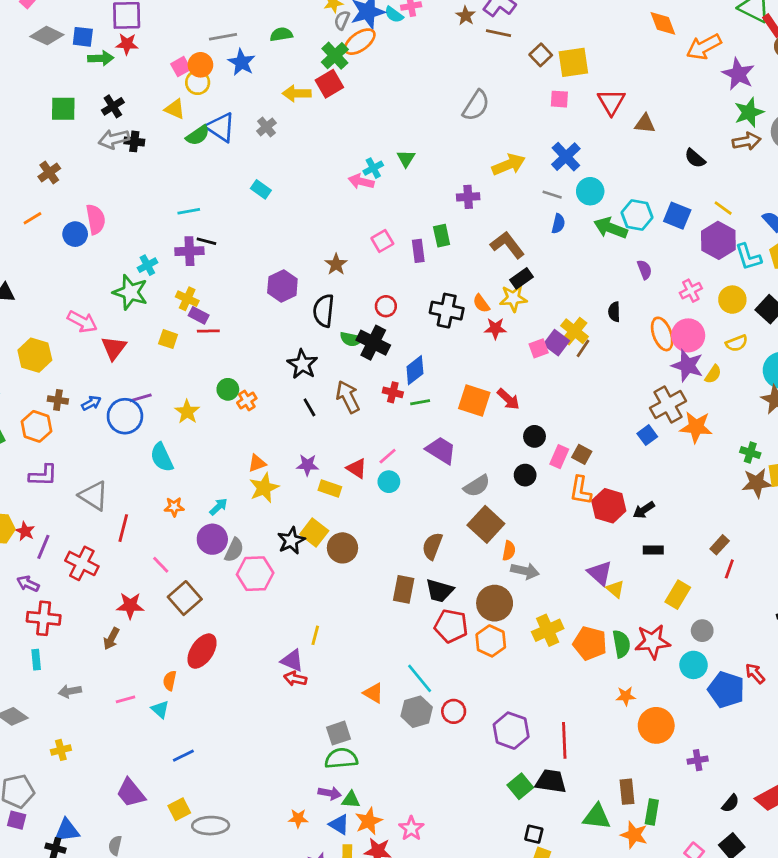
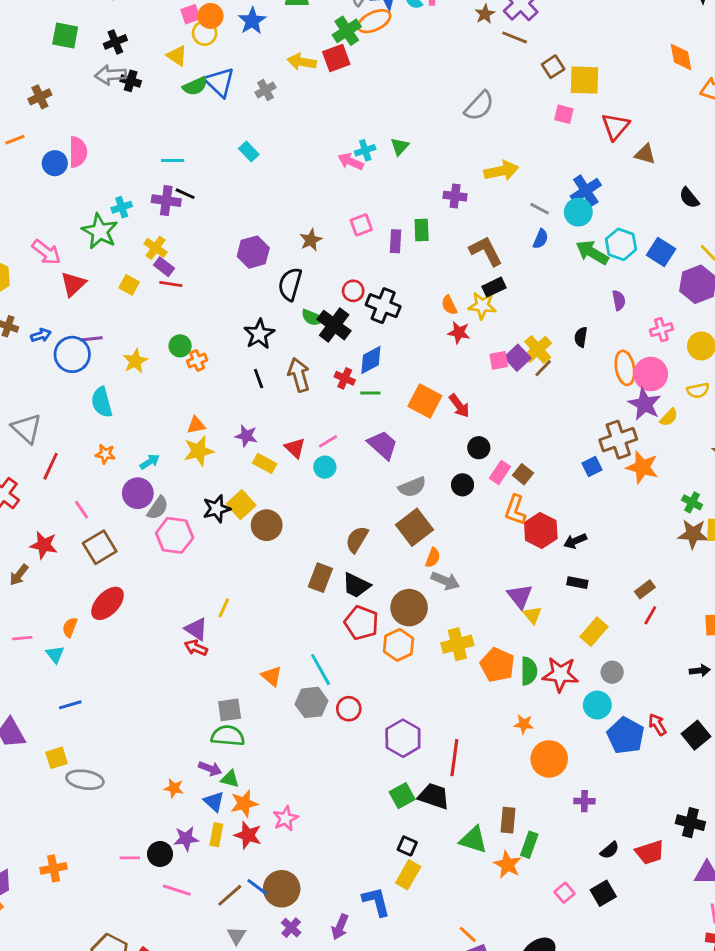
blue cross: (566, 157) -> (586, 191), moved
black cross: (447, 311) -> (383, 306), moved

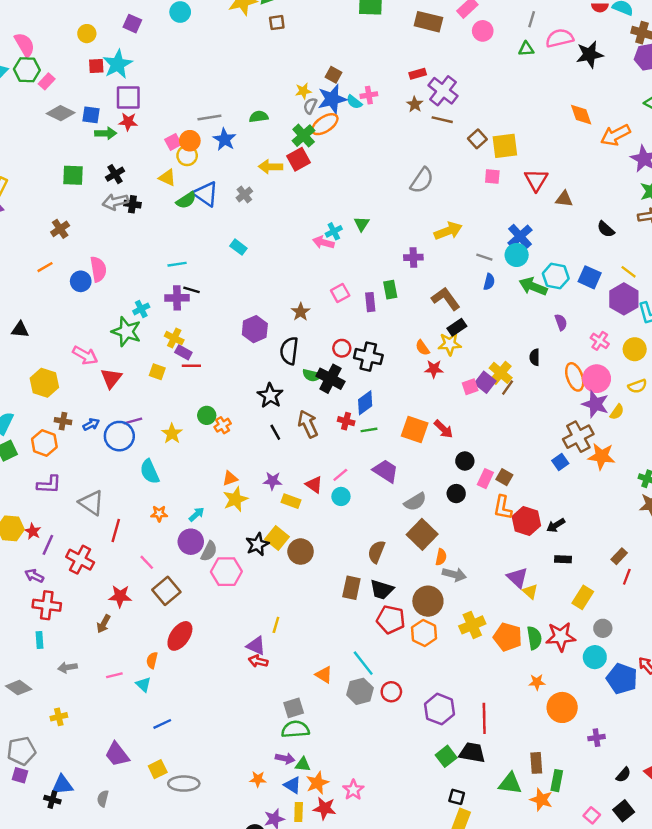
pink cross: (661, 330) -> (600, 341), turned -30

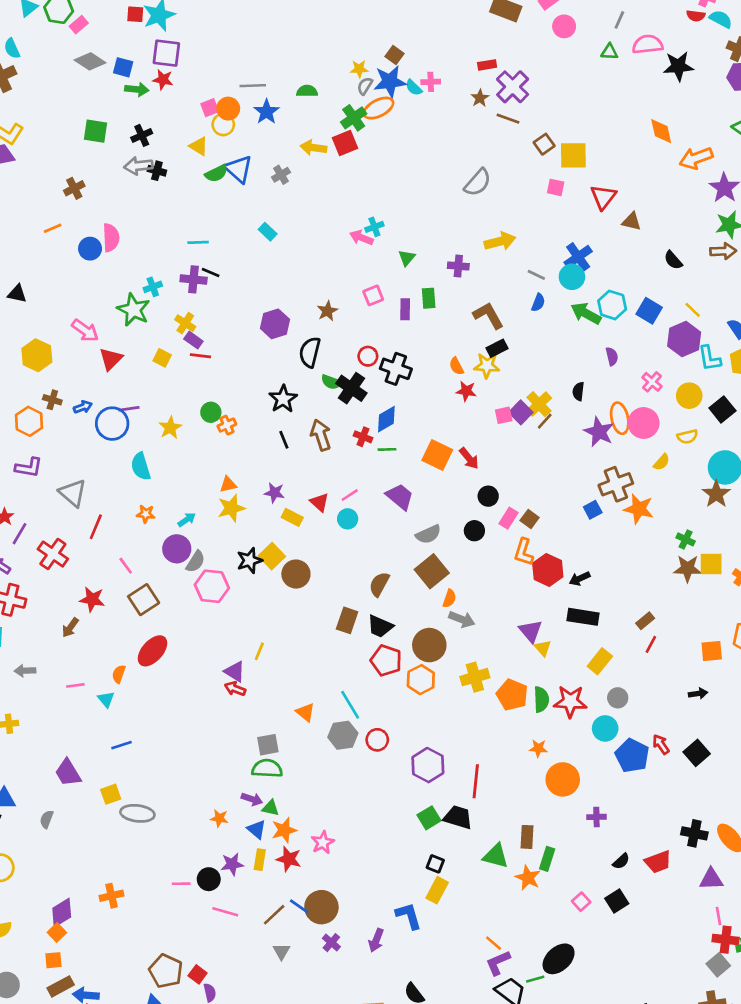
green triangle: (362, 224) -> (407, 258), moved
purple star: (595, 404) -> (599, 432), moved
black rectangle: (563, 559) -> (583, 617), size x1.6

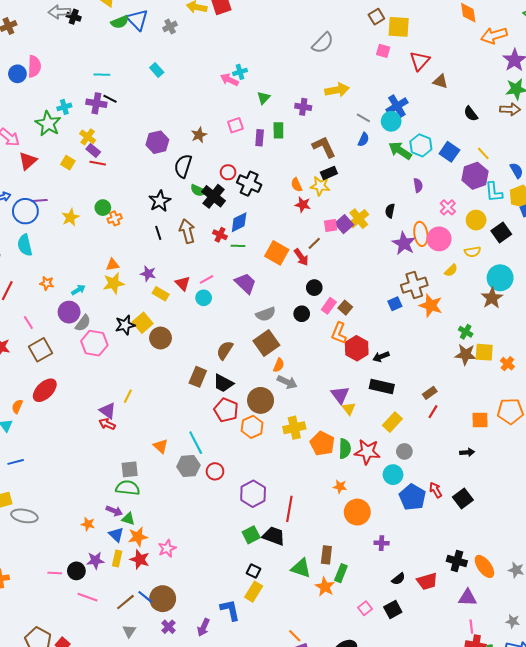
brown line: (545, 421) -> (314, 243), moved
cyan semicircle: (141, 466) -> (25, 245), moved

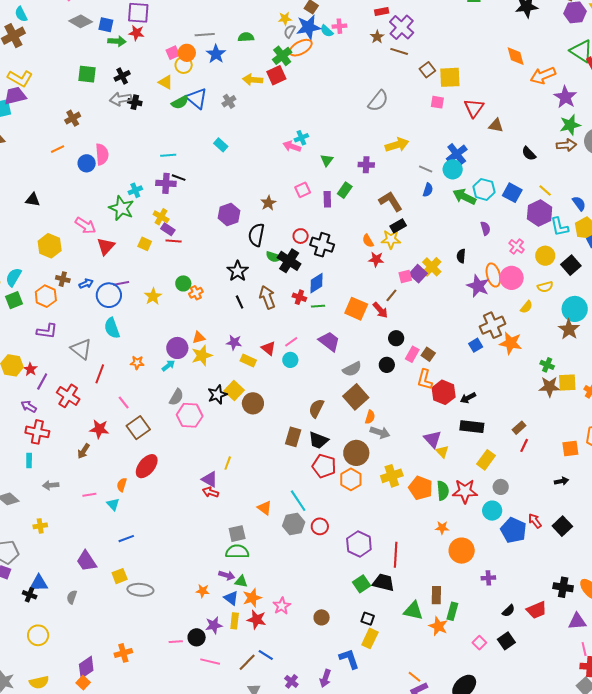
green rectangle: (278, 130) -> (345, 190), turned 42
purple circle: (69, 312) -> (177, 348), moved
brown circle: (163, 599) -> (322, 617), moved, size x0.6

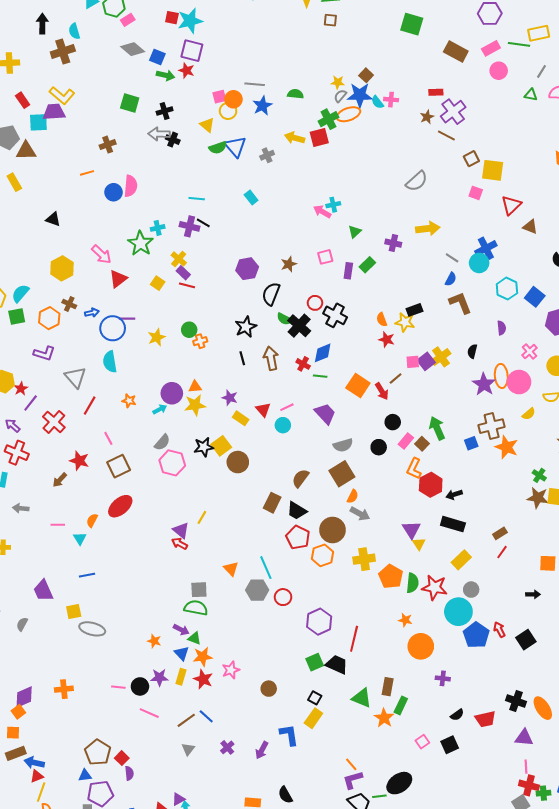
green arrow: (464, 197) -> (437, 428), moved, turned 30
brown L-shape: (391, 201) -> (460, 303), moved
cyan circle: (492, 511) -> (458, 612), size x1.4

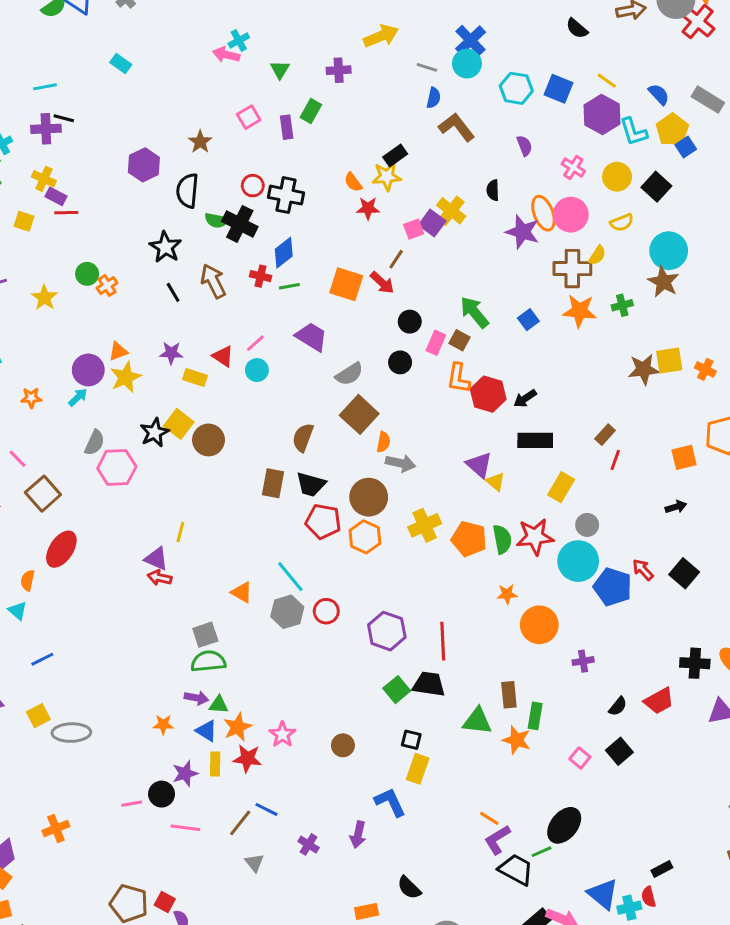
brown cross: (492, 426) -> (572, 269), moved, turned 30
green cross: (539, 475) -> (622, 305), moved, turned -32

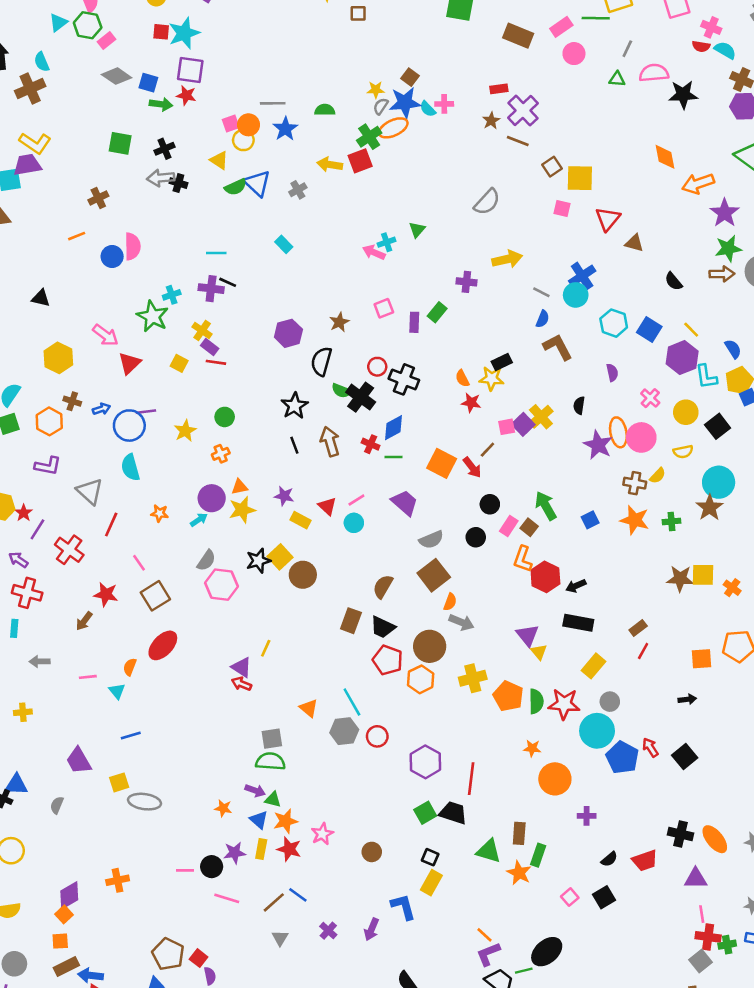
green triangle: (280, 70) -> (417, 230), moved
brown cross: (572, 269) -> (635, 483), size x0.7
orange cross: (107, 286) -> (221, 454), moved

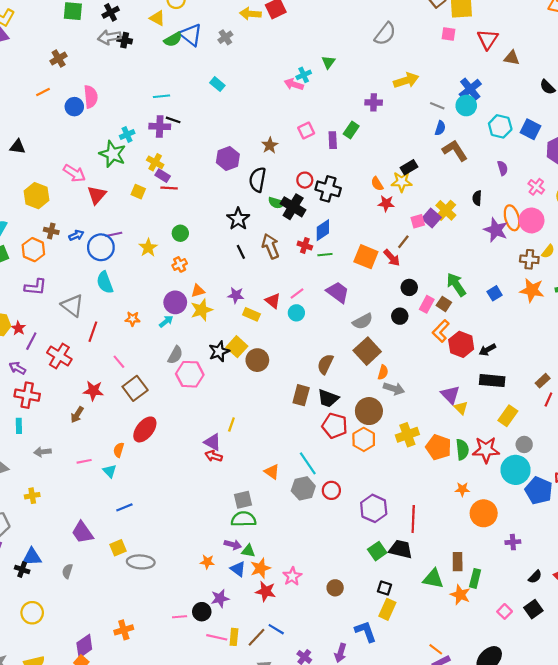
orange L-shape: (523, 559) -> (441, 331), turned 30
yellow rectangle: (261, 849) -> (234, 637), moved

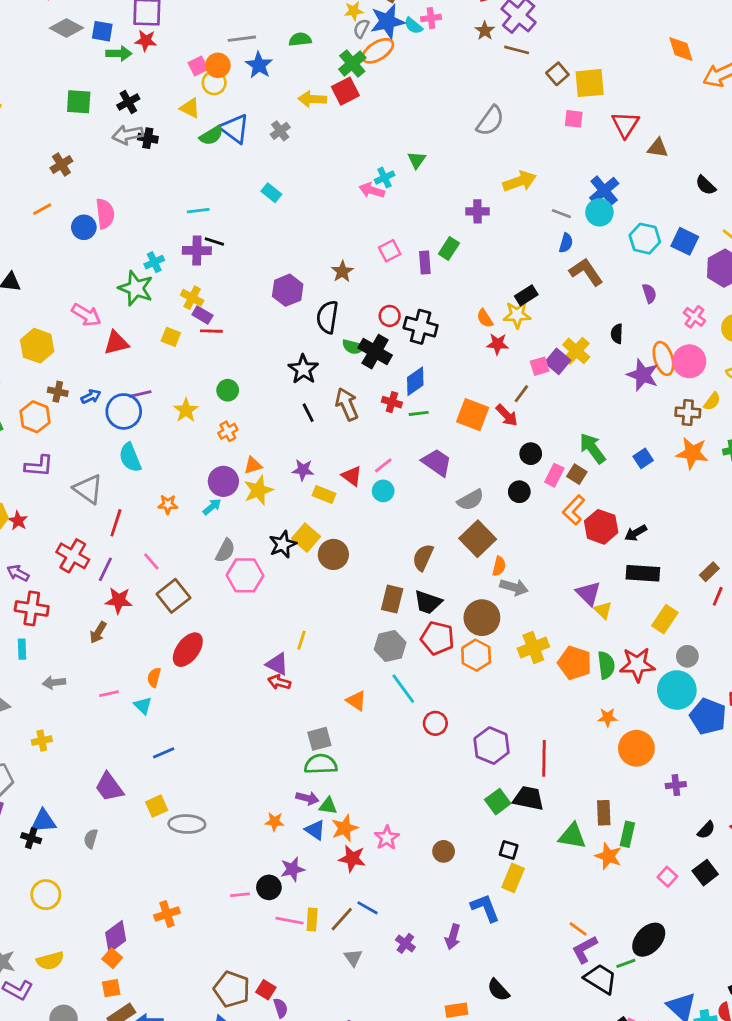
red triangle: (97, 195) -> (116, 343), turned 36
purple line: (31, 341) -> (105, 569), moved
gray hexagon: (303, 488) -> (390, 646), moved

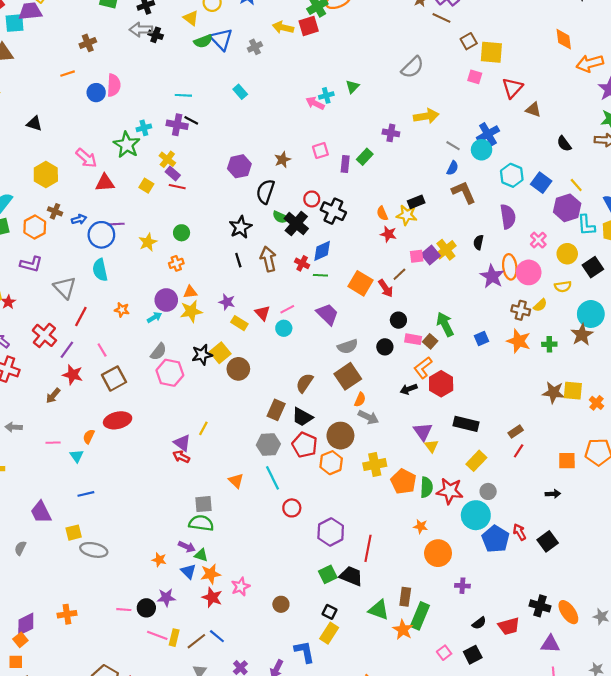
purple semicircle: (649, 293) -> (508, 217), size x1.6
pink rectangle: (554, 475) -> (413, 339), turned 63
black arrow: (636, 533) -> (409, 389), moved
red ellipse: (188, 650) -> (118, 420), turned 30
green rectangle: (627, 834) -> (420, 616), size x1.4

